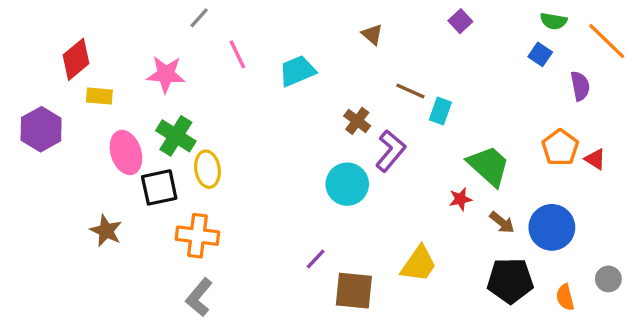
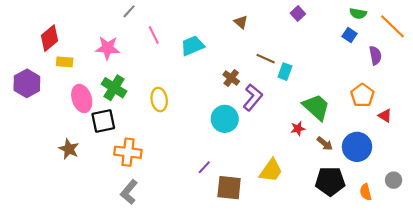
red triangle: (595, 159) -> (385, 116), moved
yellow ellipse: (207, 169) -> (159, 100), moved

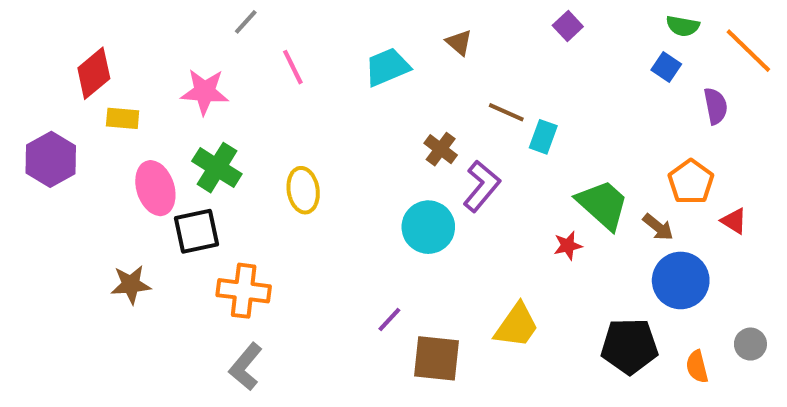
cyan trapezoid: (192, 46) -> (387, 67), moved
brown arrow: (325, 144) -> (658, 227), moved
brown star: (69, 149) -> (131, 285), turned -30

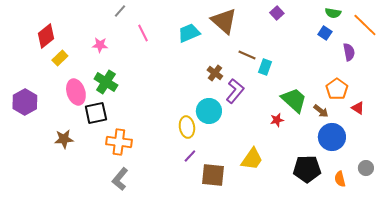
brown triangle: (459, 42) -> (224, 21), size x2.0
pink star: (205, 92) -> (100, 45), size x0.7
yellow rectangle: (123, 118) -> (60, 58), turned -49
purple hexagon: (51, 159) -> (25, 102), moved
yellow ellipse: (303, 190) -> (187, 127), moved

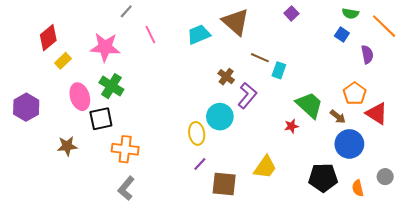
pink star: (100, 45) -> (105, 47), size x1.8
red triangle: (358, 108) -> (377, 113), size x1.6

